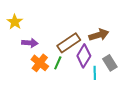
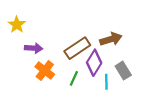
green line: (58, 63) -> (74, 78), moved

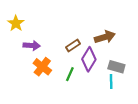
brown rectangle: (77, 48) -> (73, 46), size x0.6
gray rectangle: (123, 71) -> (116, 67), turned -42
cyan line: (106, 82) -> (111, 82), moved

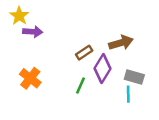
yellow star: (16, 23) -> (19, 16), moved
purple arrow: (32, 46) -> (33, 32), moved
orange cross: (42, 67) -> (30, 78), moved

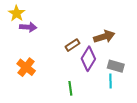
green line: (80, 86) -> (70, 88), moved, turned -32

